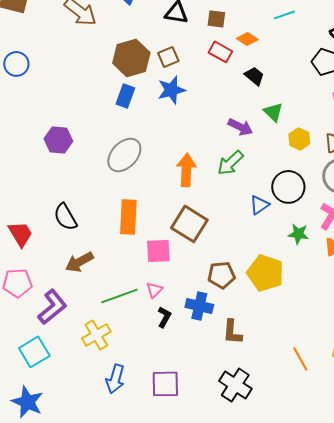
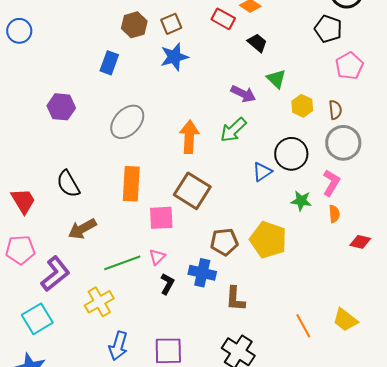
brown hexagon: (131, 58) -> (134, 25), size x0.7
blue rectangle: (125, 96) -> (109, 63), moved

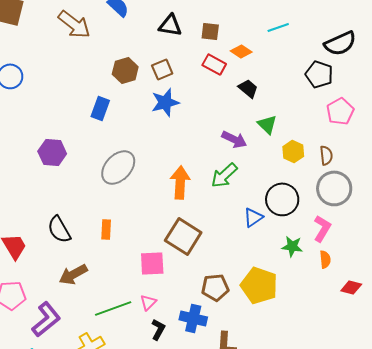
orange rectangle: (131, 184) -> (106, 229), moved, size x0.6

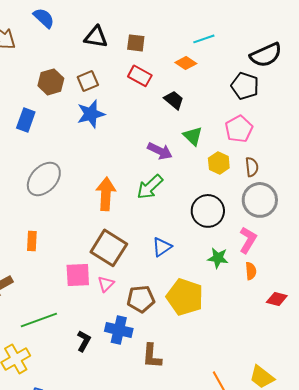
orange diamond: (241, 51) -> (186, 63), moved
pink pentagon: (340, 111) -> (239, 129), moved
blue triangle: (253, 217) -> (162, 247), moved
pink triangle: (148, 302) -> (106, 284), moved

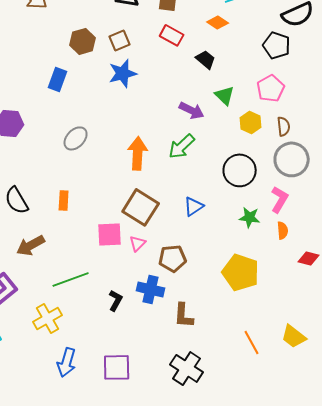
gray ellipse: (44, 179) -> (76, 138), size x0.7
yellow pentagon: (185, 297) -> (241, 272), moved

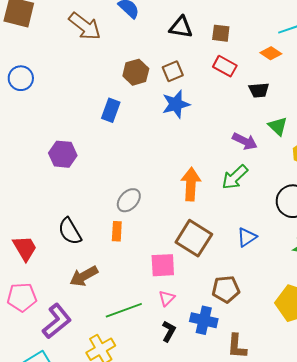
black trapezoid: (206, 59) -> (259, 90), turned 135
gray ellipse: (76, 138) -> (129, 200), moved
pink triangle: (138, 243) -> (167, 298), moved

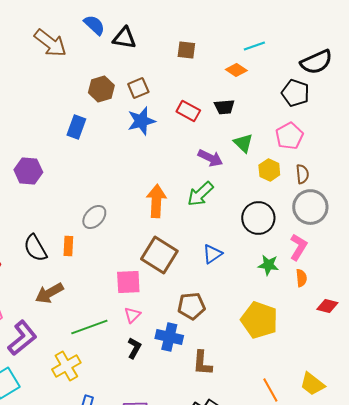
black triangle: (181, 27) -> (124, 38), moved
red rectangle: (225, 66) -> (188, 111), moved
orange rectangle: (117, 231) -> (68, 246), moved

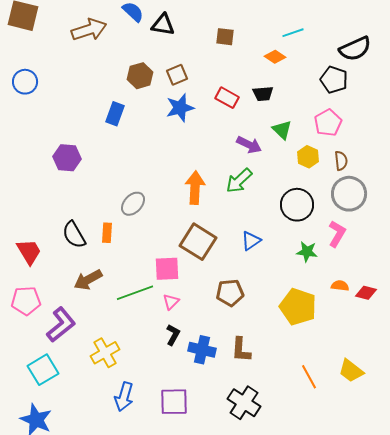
brown arrow: (50, 43) -> (89, 30), turned -56
orange semicircle: (301, 278) -> (340, 286), moved, turned -78
green line: (89, 327) -> (135, 293), moved
blue cross: (169, 337) -> (202, 350), moved

